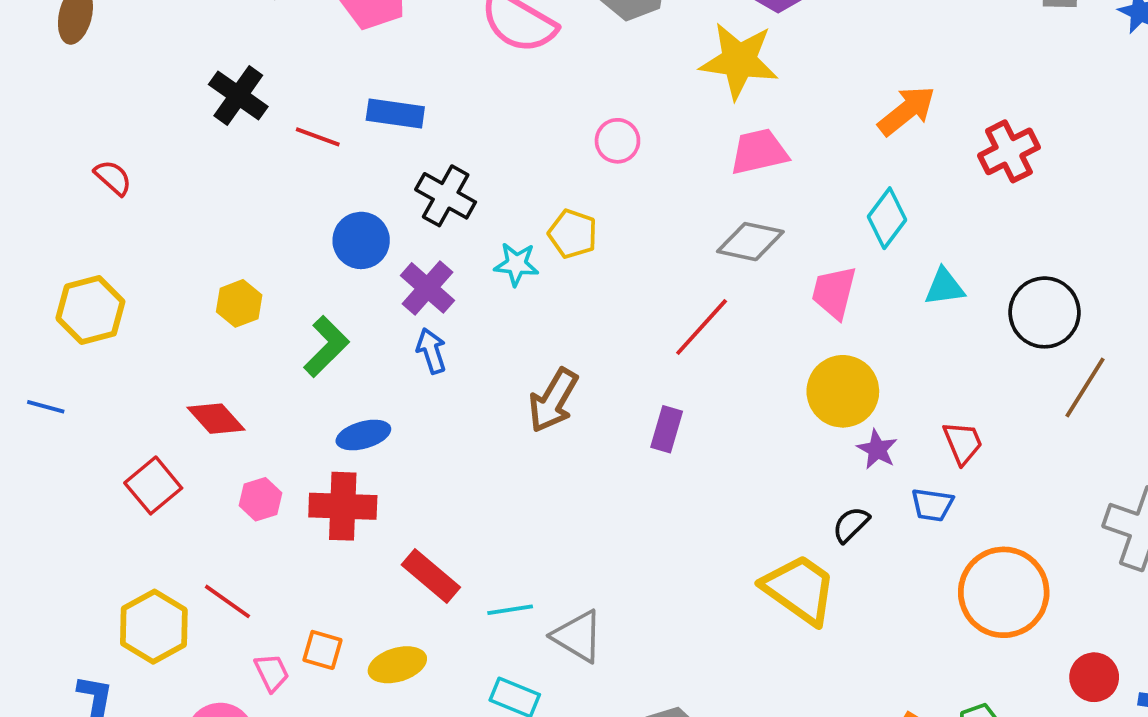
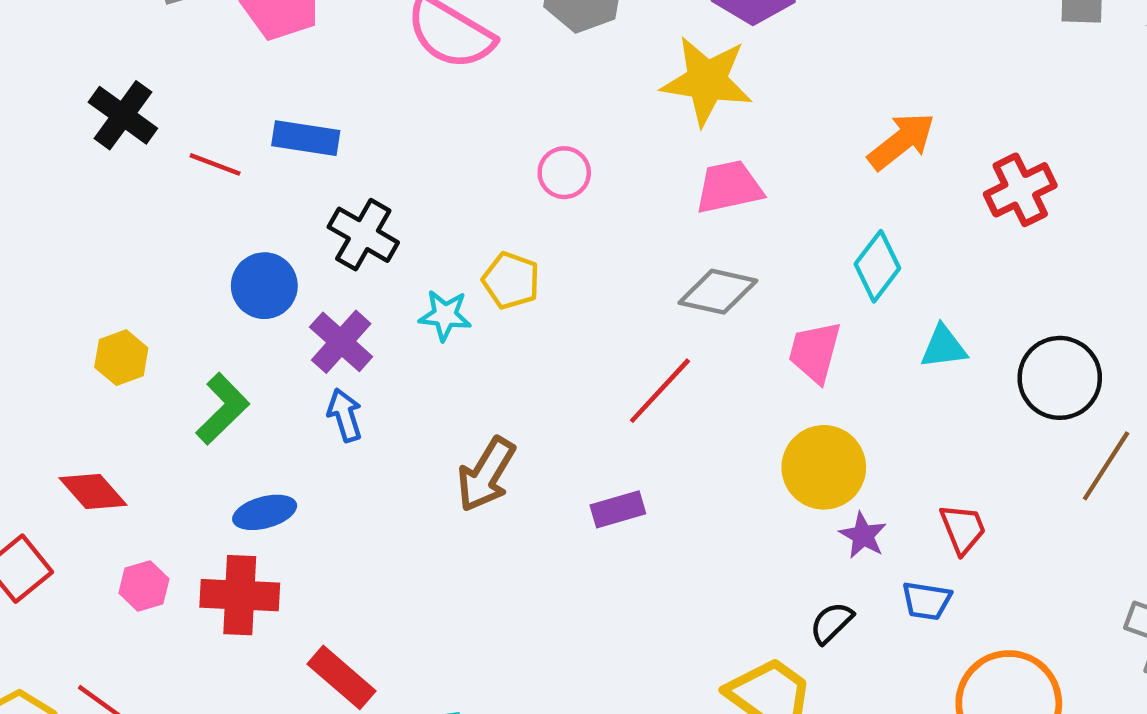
purple rectangle: (667, 429) -> (618, 509), turned 57

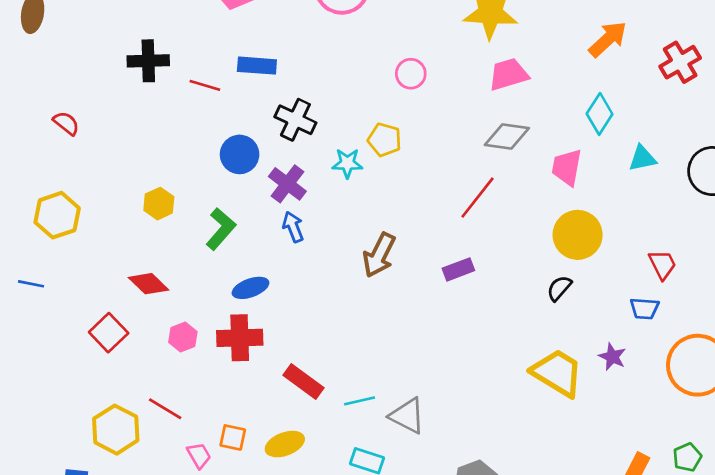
black cross: (123, 115) -> (148, 61), turned -33
purple star: (863, 535) -> (612, 357), moved
black semicircle: (831, 623) -> (559, 288), moved

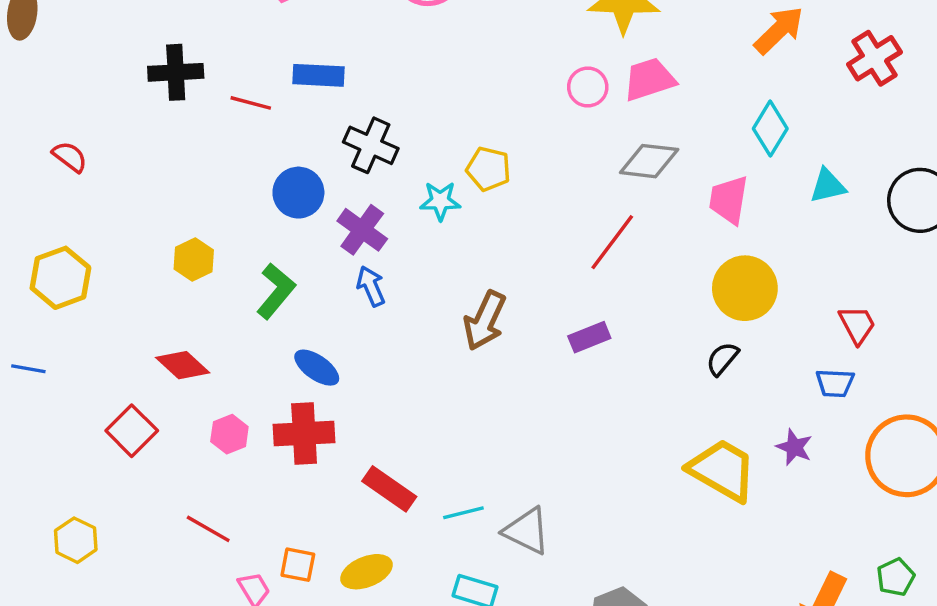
pink circle: (411, 74) -> (588, 87), moved
blue ellipse: (250, 288) -> (317, 368), turned 56
yellow hexagon: (116, 430) -> (76, 540), moved, size x0.7

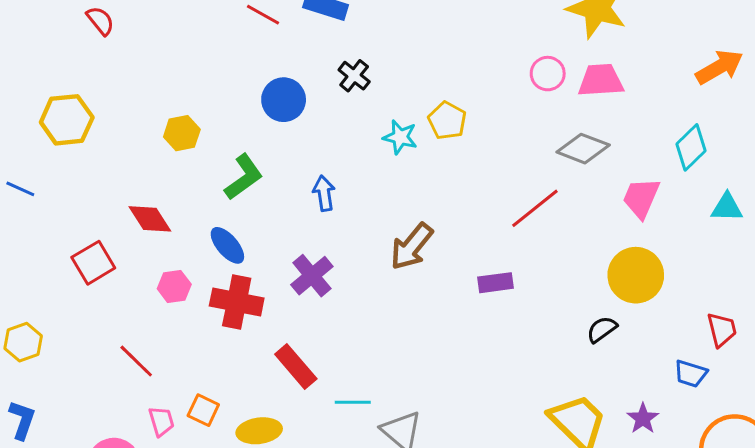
black cross: (371, 145) -> (354, 76), size x0.7
purple cross: (362, 230) -> (312, 276), moved
blue ellipse: (317, 368) -> (227, 245), moved

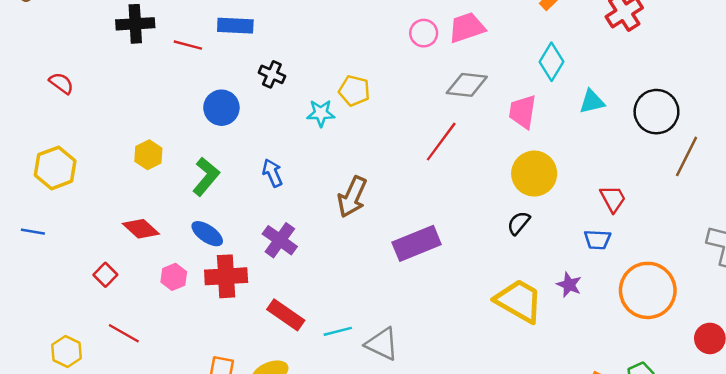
red square: (93, 263) -> (105, 275), size x0.7
purple rectangle: (495, 283) -> (417, 243), moved, size x1.6
red line: (136, 361) -> (124, 333), moved

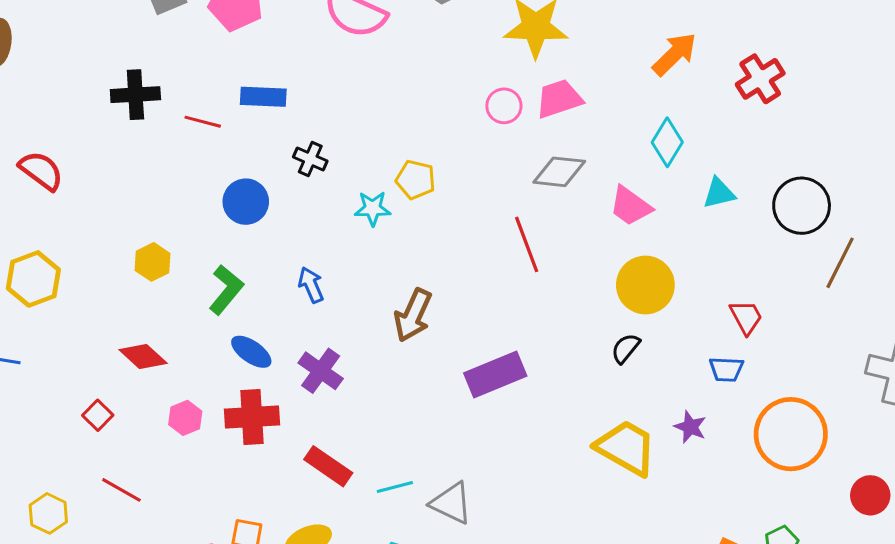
red semicircle: (61, 83) -> (41, 171), size x1.4
pink trapezoid: (523, 112) -> (630, 206), turned -63
red line: (441, 142) -> (527, 244), turned -57
blue ellipse: (207, 234) -> (251, 352), moved

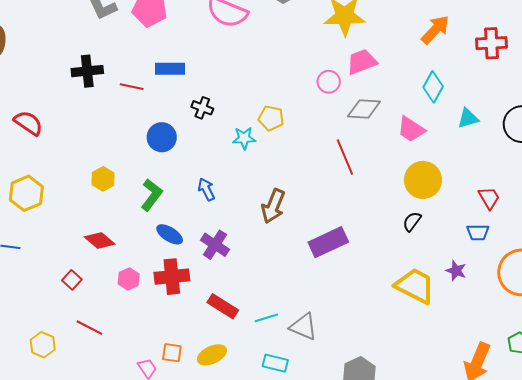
red cross: (760, 79) -> (491, 43), turned 32
pink circle: (504, 106) -> (329, 82), moved

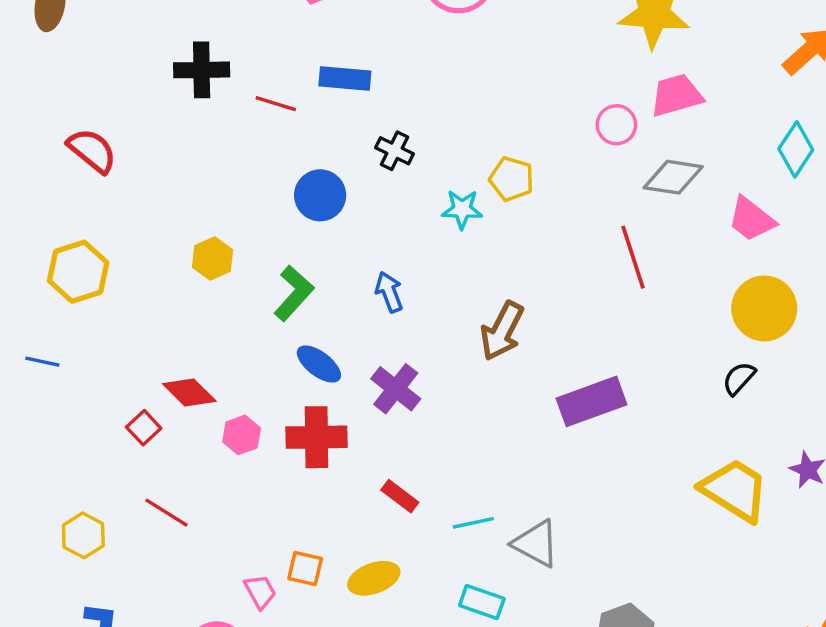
red diamond: (100, 240) -> (189, 392), moved
red rectangle: (223, 306) -> (400, 496), size x0.7

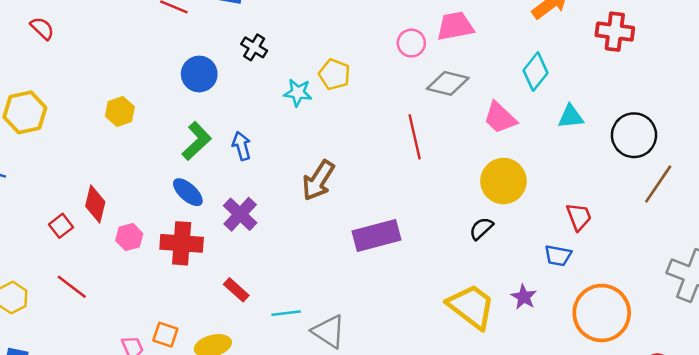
red semicircle: (92, 151) -> (42, 28), size x0.7
green L-shape: (294, 293) -> (197, 141), moved
red diamond: (189, 392) -> (95, 204), turned 54

